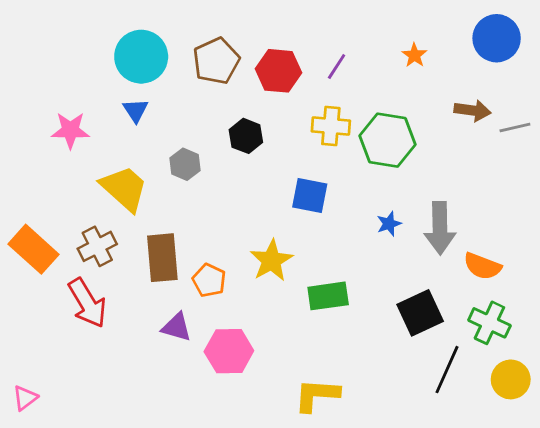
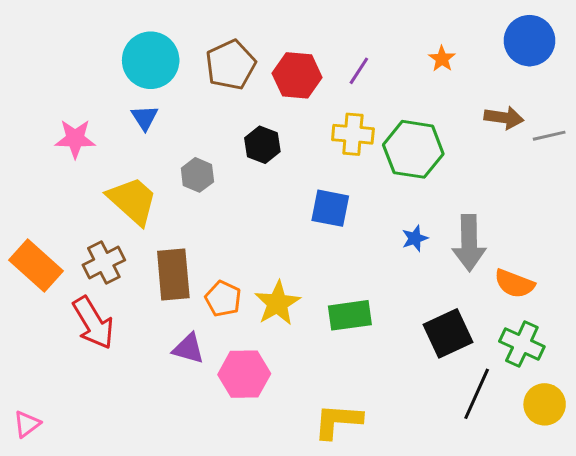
yellow star: (271, 261) -> (277, 303), moved

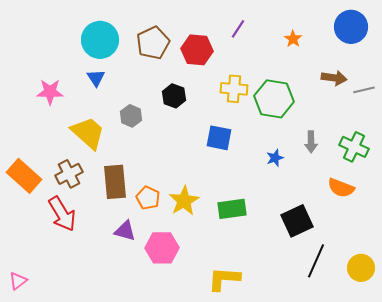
purple line: (359, 71) -> (238, 29), moved
gray arrow: (469, 243) -> (311, 142), moved, size x0.6
green cross: (522, 344) -> (354, 147), moved

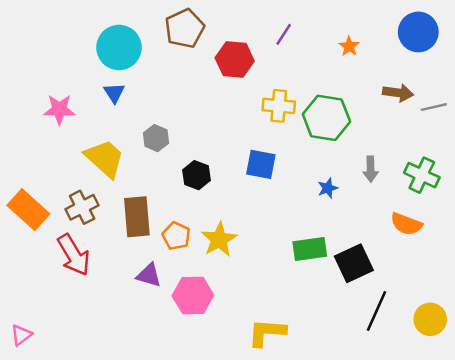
brown pentagon: (153, 43) -> (185, 28), moved
black hexagon: (174, 96) -> (197, 175), moved
green rectangle: (232, 209) -> (310, 249), moved

